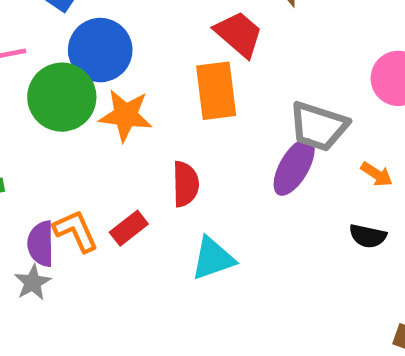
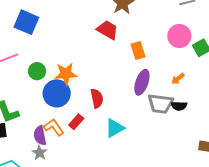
blue circle: (100, 50) -> (57, 93), moved
orange rectangle: (216, 91) -> (138, 50), moved, size x0.7
green circle: (62, 97) -> (37, 71), size x0.6
gray trapezoid: (318, 126) -> (160, 104), moved
orange arrow: (377, 174) -> (178, 79), turned 120

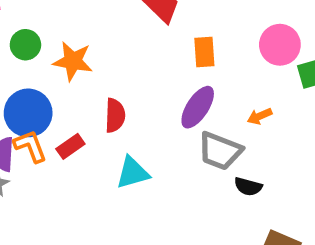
blue circle: (57, 93) -> (28, 113), moved
black semicircle: (179, 106) -> (248, 187), moved

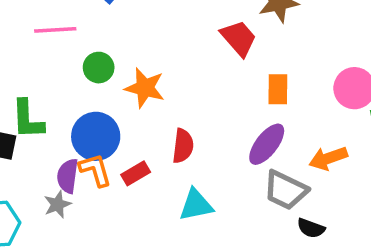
orange arrow: (260, 116) -> (328, 158), size x1.5

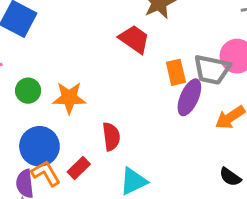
purple ellipse: (267, 144) -> (189, 97), moved
gray trapezoid: (286, 190) -> (212, 70), moved
black semicircle: (311, 228) -> (230, 177), turned 30

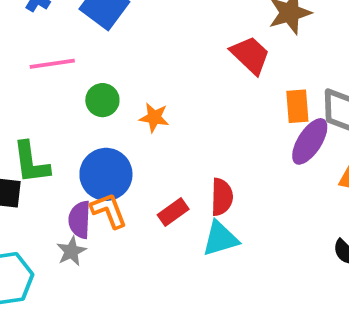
orange star: (69, 98) -> (154, 118), size x0.7
red semicircle: (111, 137) -> (222, 197), moved
red rectangle: (79, 168) -> (173, 212), moved

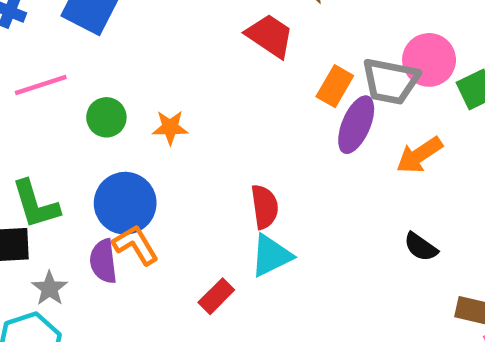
orange rectangle: (297, 106) -> (335, 86), turned 44
red rectangle: (173, 212) -> (216, 296), moved
gray star: (71, 251) -> (50, 288), moved

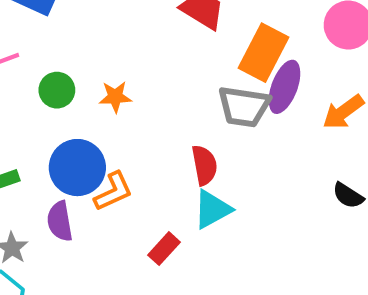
gray trapezoid: (391, 81) -> (244, 107), moved
orange rectangle: (335, 86) -> (264, 53), size x1.5
orange L-shape: (136, 245) -> (113, 192), moved, turned 99

